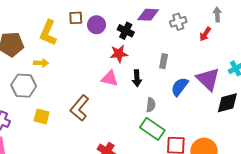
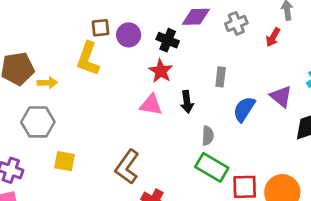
yellow L-shape: (48, 33) -> (88, 59), moved
red star: (119, 54) -> (161, 71), turned -30
yellow arrow: (41, 63) -> (47, 83), moved
purple triangle: (208, 79) -> (281, 96), size x0.7
brown L-shape: (80, 108) -> (127, 167), moved

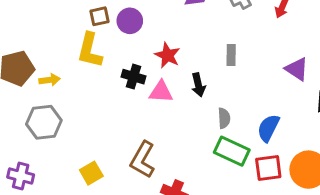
black cross: (168, 40) -> (134, 77), moved
blue semicircle: (244, 109) -> (268, 128), moved
yellow square: (64, 161) -> (91, 173), moved, turned -35

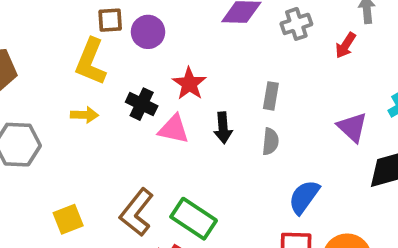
yellow arrow: (50, 80) -> (84, 115), moved
gray semicircle: (224, 118) -> (270, 142), moved
green rectangle: (232, 151) -> (194, 219), moved

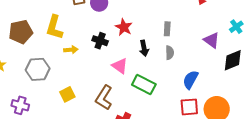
yellow L-shape: (91, 62) -> (54, 27), moved
pink triangle: (174, 129) -> (120, 66), moved, turned 30
yellow square: (68, 219) -> (67, 94), moved
green rectangle: (194, 219) -> (144, 84), moved

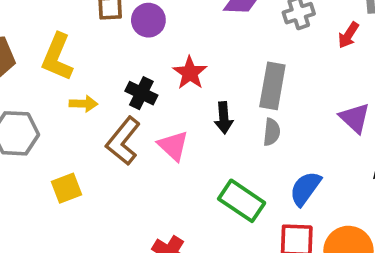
gray rectangle: (167, 29) -> (272, 86), size x1.6
green rectangle: (144, 84) -> (242, 201), moved
brown L-shape: (104, 98) -> (123, 141), moved

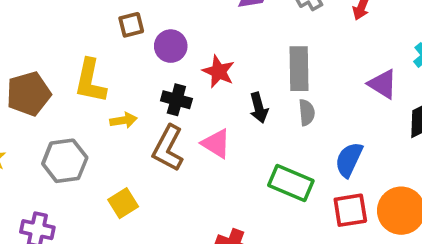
purple circle: (148, 20) -> (171, 46), moved

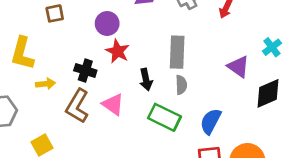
purple circle: (171, 46) -> (107, 23), moved
green rectangle: (291, 183) -> (164, 117), moved

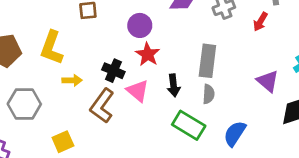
pink triangle: (113, 104) -> (138, 91), moved

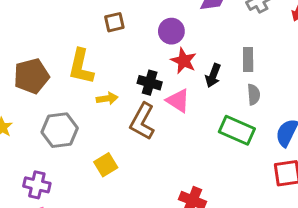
gray rectangle: (207, 61) -> (248, 59), size x0.7
black arrow: (174, 85) -> (213, 76), moved, turned 35

